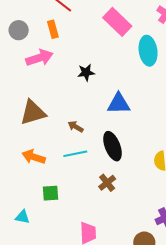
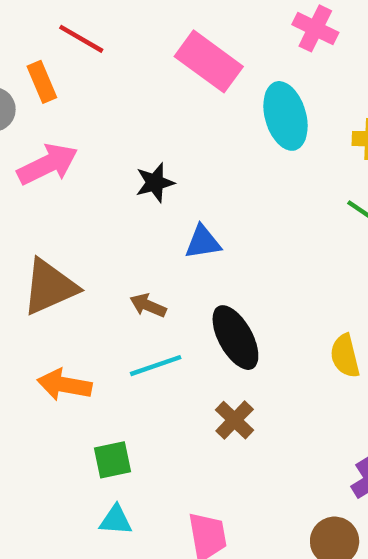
orange rectangle: (53, 29) -> (42, 82), moved
blue triangle: (119, 104) -> (203, 242), moved, size x0.7
cyan triangle: (22, 217) -> (116, 520), moved

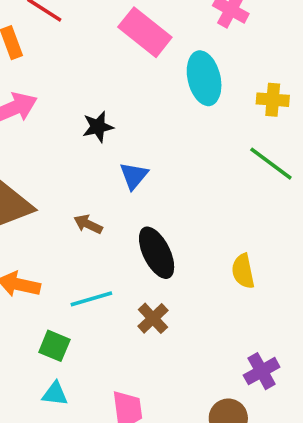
blue triangle: (203, 242) -> (134, 176), turned -44
cyan line: (156, 366) -> (91, 299), moved
green square: (112, 460) -> (54, 346), turned 32

